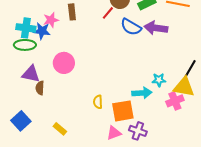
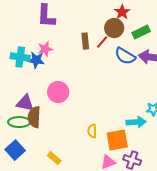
brown rectangle: (72, 12) -> (85, 41), moved
green ellipse: (25, 45) -> (19, 122), moved
brown semicircle: (40, 88) -> (34, 117), size x1.5

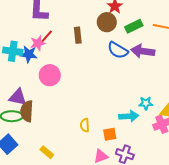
red line: (102, 42) -> (47, 36), moved
pink circle: (58, 92) -> (50, 75), moved
orange square: (117, 140) -> (110, 134), size x0.6

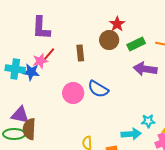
blue semicircle: (118, 50) -> (98, 89), moved
pink circle: (50, 75) -> (73, 93), moved

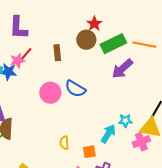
green rectangle: (136, 44) -> (113, 44), size x1.4
purple arrow: (145, 69) -> (122, 69), turned -50
cyan arrow: (131, 134) -> (108, 134), turned -54

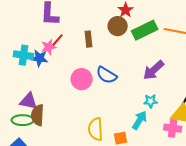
purple arrow: (122, 69) -> (154, 70), moved
cyan star: (125, 121) -> (151, 101), moved
pink cross: (141, 142) -> (173, 128), turned 30
yellow semicircle: (64, 143) -> (96, 129), size x1.6

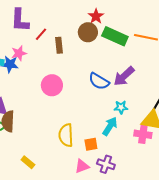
green rectangle: (145, 30) -> (115, 36), turned 50
red line: (58, 40) -> (41, 34), moved
blue semicircle: (107, 75) -> (99, 81), moved

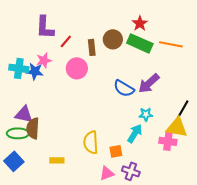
red star: (96, 16) -> (140, 23), moved
brown rectangle: (59, 45) -> (92, 47), moved
pink circle: (52, 85) -> (77, 68), moved
yellow rectangle: (28, 162) -> (57, 160), moved, turned -40

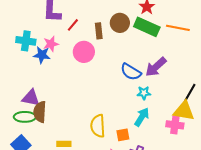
cyan cross: (19, 68) -> (26, 41), moved
cyan star: (146, 114) -> (144, 93), moved

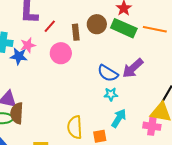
cyan star: (144, 93) -> (111, 94), moved

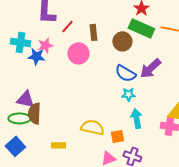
brown circle: (97, 24) -> (122, 41), moved
cyan arrow: (119, 118) -> (136, 118), turned -42
yellow semicircle: (75, 127) -> (92, 127), turned 105

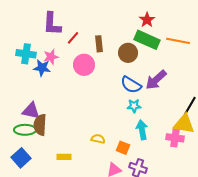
yellow semicircle: (92, 127) -> (98, 139), size x0.6
orange square: (117, 136) -> (123, 148), turned 32

